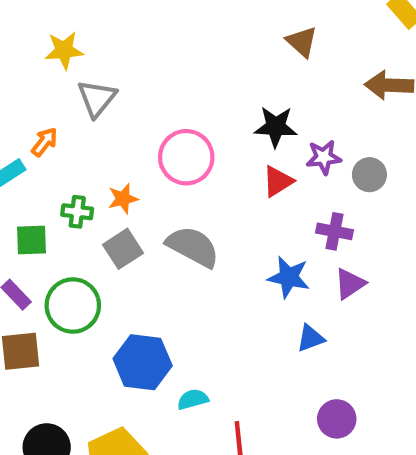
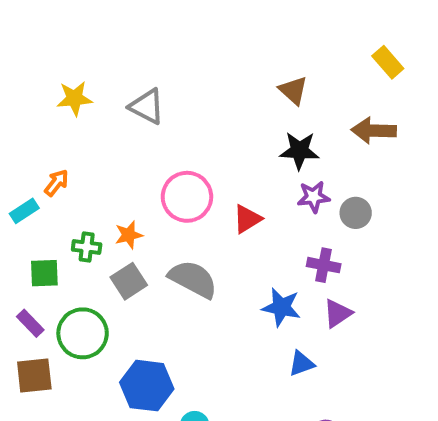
gray triangle: (97, 98) -> (147, 106), moved, turned -42
black star: (276, 127) -> (299, 151), moved
red triangle: (278, 181) -> (247, 219), moved

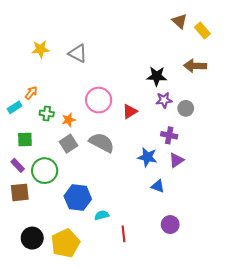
brown triangle: (293, 90) -> (180, 21), moved
green cross: (87, 247) -> (47, 114), moved
blue triangle: (301, 363) -> (158, 186), turned 40

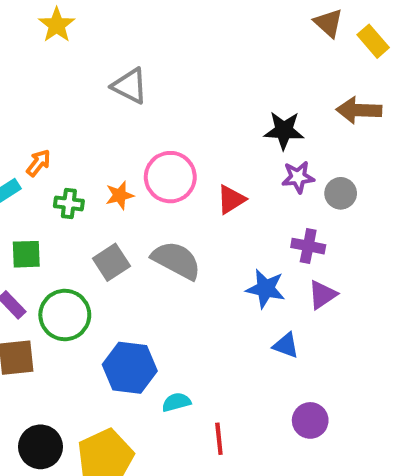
yellow star: (40, 49) -> (57, 25), moved, turned -30
orange star: (68, 120) -> (120, 195), moved

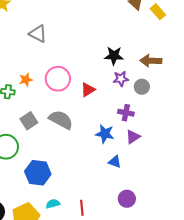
brown arrow: (359, 110) -> (151, 61), moved
orange star: (120, 195) -> (26, 80), moved
cyan semicircle: (176, 402) -> (53, 204), moved

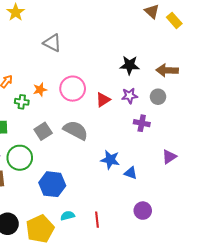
purple star: (121, 79) -> (130, 96), moved
blue star: (105, 134) -> (110, 160), moved
purple triangle: (133, 137) -> (169, 157), moved

